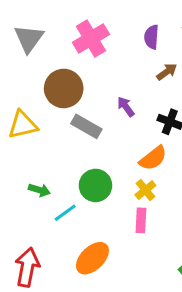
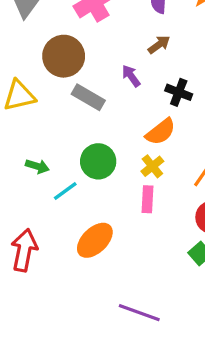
brown arrow: (167, 72) -> (159, 45), moved

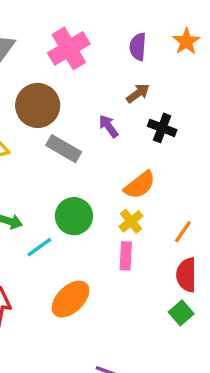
black cross: (179, 92) -> (162, 128), moved

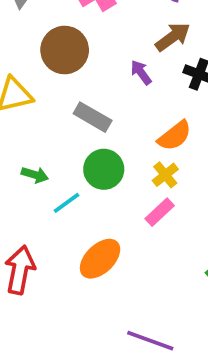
brown arrow: (138, 93) -> (173, 37), size x1.4
gray rectangle: (64, 149) -> (93, 117), moved
pink rectangle: (126, 256) -> (160, 212), turned 44

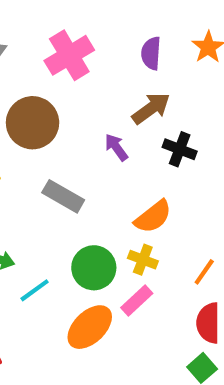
green circle: (104, 169) -> (94, 268), moved
yellow cross: (165, 175) -> (143, 260), turned -30
orange ellipse: (100, 259) -> (90, 327), moved

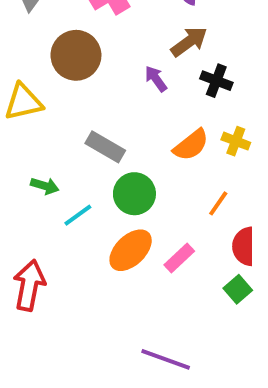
gray rectangle: (63, 196) -> (105, 147), moved
yellow cross: (143, 260) -> (236, 141), moved
orange line: (204, 272) -> (218, 203), moved
pink rectangle: (137, 300) -> (179, 258), moved

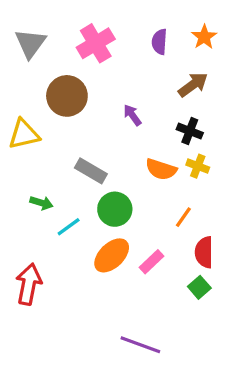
brown arrow: (189, 42) -> (193, 85), moved
black cross: (216, 81) -> (190, 131), moved
orange semicircle: (191, 145) -> (161, 169), turned 56

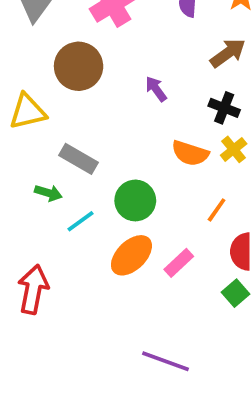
yellow cross: (198, 166) -> (234, 149), turned 30
gray rectangle: (91, 171) -> (79, 159), moved

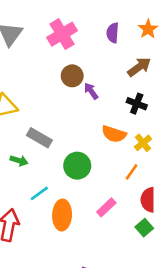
brown circle: (79, 66) -> (72, 76), moved, size x0.7
yellow cross: (234, 149) -> (143, 143), moved
cyan line: (80, 221) -> (39, 193), moved
orange ellipse: (131, 255) -> (62, 215), moved, turned -44

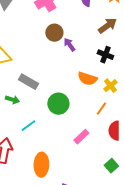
orange ellipse: (62, 215) -> (41, 165), moved
green square: (144, 228) -> (111, 166), moved

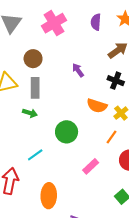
brown circle: (54, 33) -> (33, 59), moved
gray rectangle: (28, 82) -> (35, 88), moved, turned 60
green arrow: (12, 100) -> (30, 113), moved

